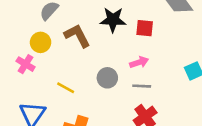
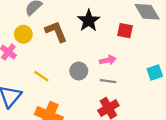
black star: (113, 20) -> (89, 21), turned 30
red square: (145, 28) -> (125, 31), moved

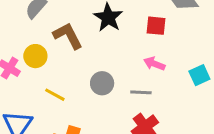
yellow circle: (23, 34) -> (35, 56), moved
pink arrow: (108, 60) -> (154, 64), moved, turned -140

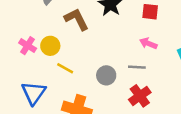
yellow circle: (35, 56) -> (50, 46), moved
gray circle: (102, 83) -> (106, 75), moved

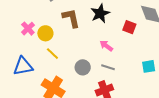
pink arrow: (148, 43) -> (106, 46), moved
blue triangle: (34, 93) -> (23, 66), turned 30

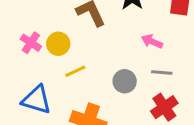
yellow line: (52, 54) -> (75, 71), turned -56
blue triangle: (23, 66) -> (37, 100), turned 40

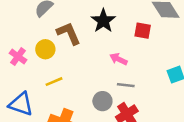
yellow circle: (58, 44) -> (45, 49), moved
gray circle: (125, 81) -> (102, 101), moved

